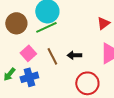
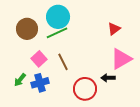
black arrow: (74, 55) -> (108, 78), moved
red circle: (87, 83) -> (85, 89), moved

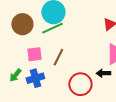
pink square: (39, 59) -> (34, 54), turned 35
brown line: (63, 62) -> (58, 57), turned 54

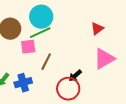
pink square: (34, 54) -> (28, 47), moved
black arrow: (103, 73) -> (75, 76), moved, turned -40

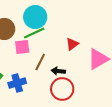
red triangle: (97, 29) -> (72, 44), moved
black arrow: (75, 76) -> (58, 71), moved, turned 48

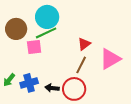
brown line: (40, 62) -> (81, 65), moved
black arrow: (58, 71) -> (52, 88), moved

